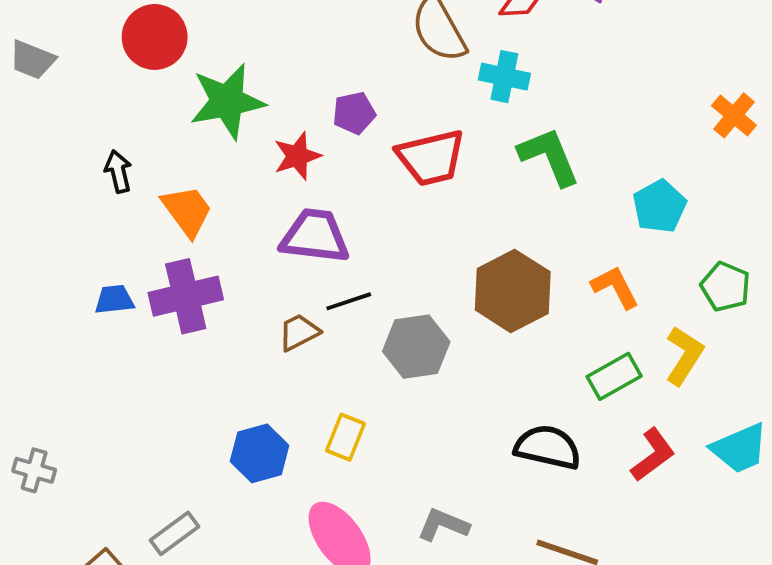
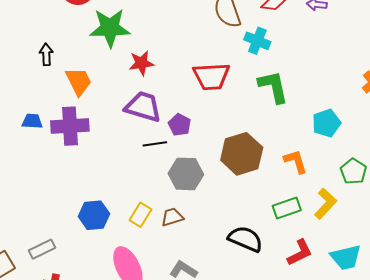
purple pentagon: (354, 113) -> (180, 125), moved, turned 30
brown trapezoid: (299, 332) -> (172, 217), moved

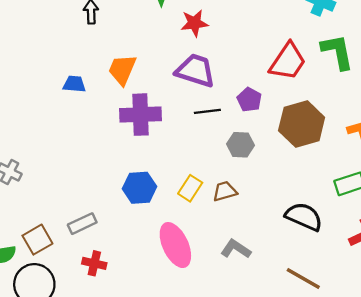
red trapezoid: (211, 76) -> (288, 61), moved, turned -54
orange trapezoid: (79, 81) -> (122, 70), moved, turned -132
purple pentagon: (180, 125) -> (249, 100), moved
purple cross: (70, 126) -> (140, 115), moved
gray hexagon: (186, 174) -> (240, 145), size x0.7

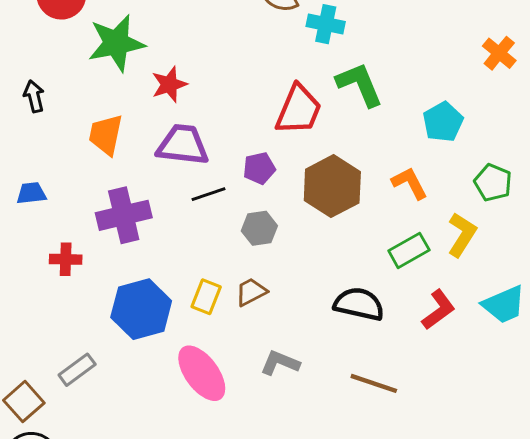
orange trapezoid: (122, 70) -> (106, 135), moved
purple pentagon: (249, 100) -> (259, 168), turned -30
blue hexagon: (140, 188) -> (141, 309), size x1.4
red cross: (94, 263) -> (66, 259), moved

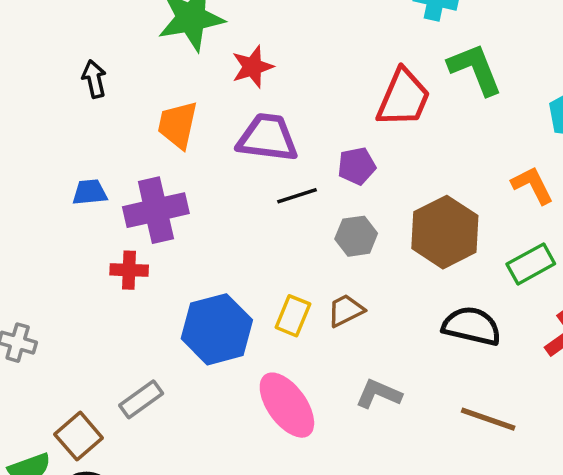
brown hexagon: (332, 186) -> (445, 232), moved
purple cross: (124, 215) -> (156, 210), moved

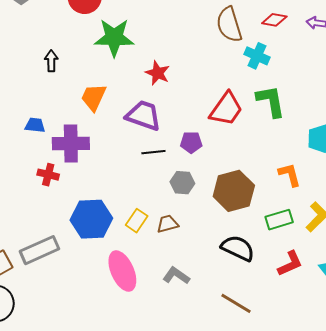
red star: (253, 67) -> (158, 73), moved, turned 30
gray rectangle: (141, 399) -> (39, 250), size x1.5

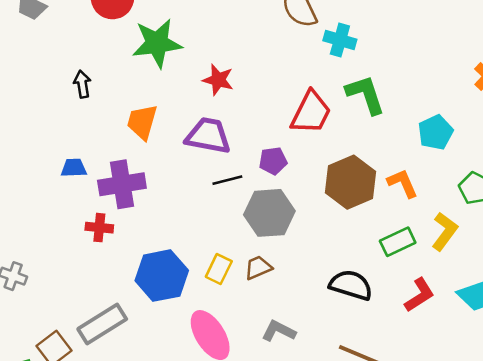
gray hexagon: (182, 183) -> (269, 213), size x1.6
brown hexagon: (234, 191) -> (351, 182), moved

